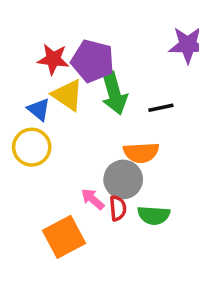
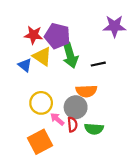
yellow circle: (32, 147) -> (41, 103), moved

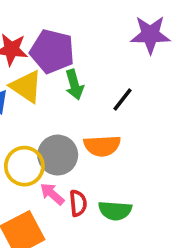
green arrow: (70, 55) -> (74, 85), size x0.7
black line: (98, 64) -> (122, 99), turned -40
gray circle: (76, 107) -> (58, 155), moved

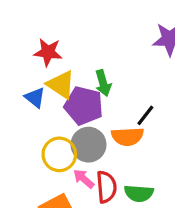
purple pentagon: (52, 51) -> (84, 106), moved
black line: (122, 99) -> (145, 115), moved
red semicircle: (78, 203) -> (106, 187), size x1.4

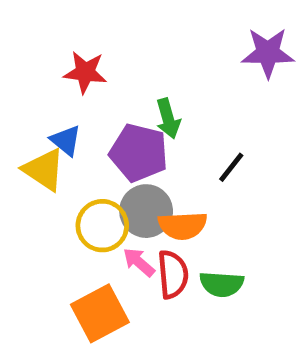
yellow triangle: (61, 85) -> (44, 170), moved
orange semicircle: (127, 137) -> (183, 226), moved

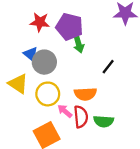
purple pentagon: (139, 153) -> (69, 27), moved
yellow triangle: (44, 170) -> (18, 84), moved
gray circle: (146, 211) -> (44, 62), moved

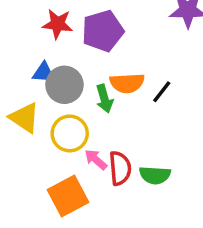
purple pentagon: (69, 27) -> (103, 31), turned -30
green arrow: (79, 44) -> (104, 99), moved
blue triangle: (31, 54) -> (44, 73), turned -35
orange semicircle: (85, 94) -> (127, 83), moved

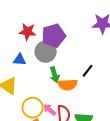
orange semicircle: (127, 83) -> (68, 85), moved
gray circle: (64, 85) -> (46, 52), moved
yellow circle: (70, 133) -> (33, 108), moved

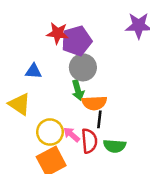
red star: (28, 32) -> (58, 33), moved
gray circle: (46, 52) -> (83, 67), moved
black line: (88, 71) -> (99, 119), moved, turned -32

